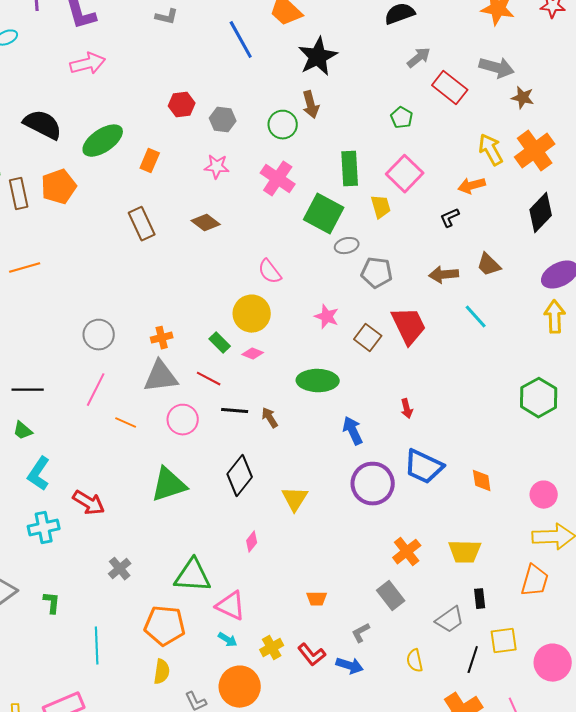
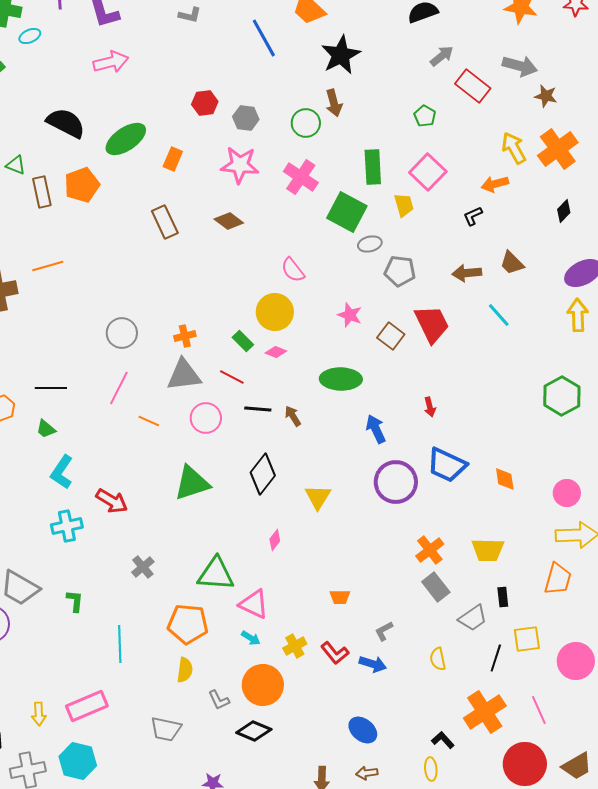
pink star: (217, 167) -> (240, 165), size x1.5
black diamond: (541, 213) -> (564, 211), size x0.6
gray rectangle: (391, 596) -> (436, 587), moved

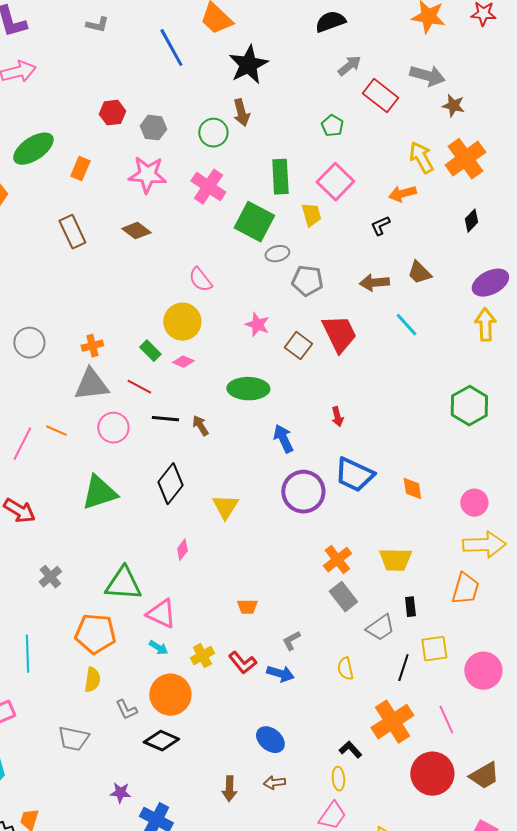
pink line: (119, 388) -> (22, 444), moved

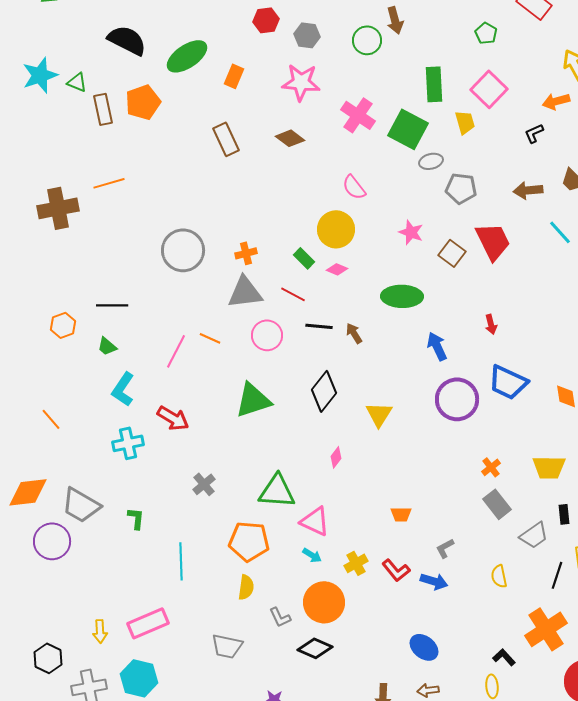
pink cross: (208, 187) -> (358, 115), moved
gray circle: (29, 343) -> (183, 250), size x1.4
orange cross: (337, 560) -> (491, 467), size x0.7

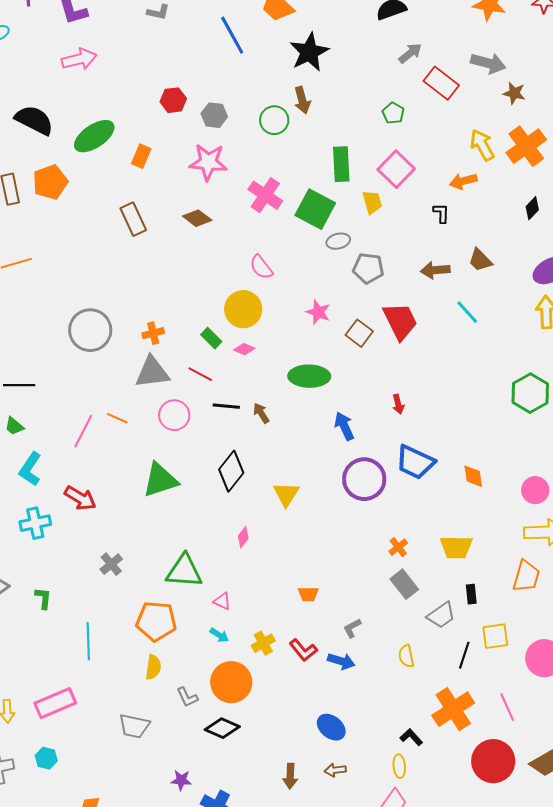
black L-shape: (534, 133) -> (441, 213), turned 115
pink triangle: (315, 521) -> (222, 601), size x0.6
cyan hexagon: (139, 678) -> (46, 758), size x0.6

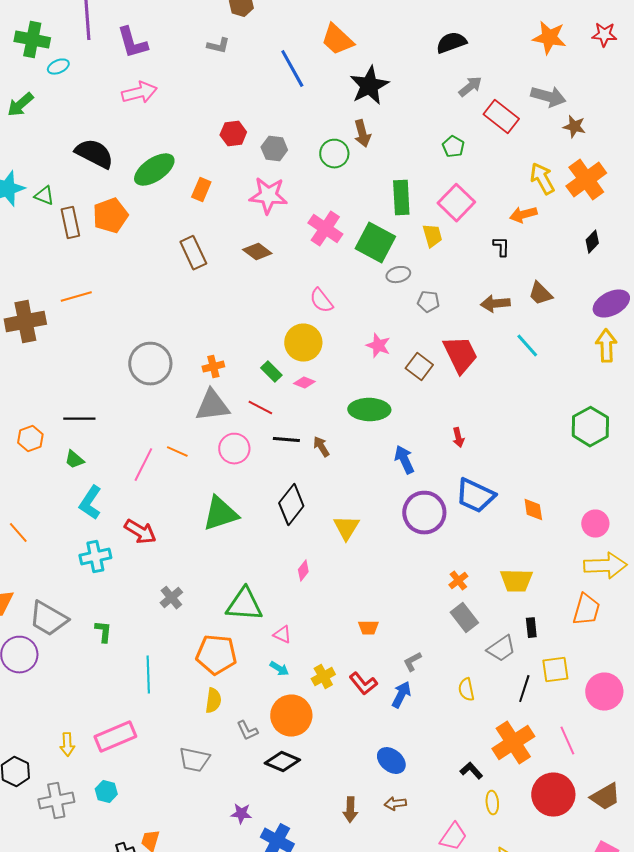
gray pentagon: (368, 268) -> (428, 302), size x0.7
blue arrow: (341, 661) -> (401, 695), turned -80
yellow ellipse: (399, 766) -> (492, 803), moved

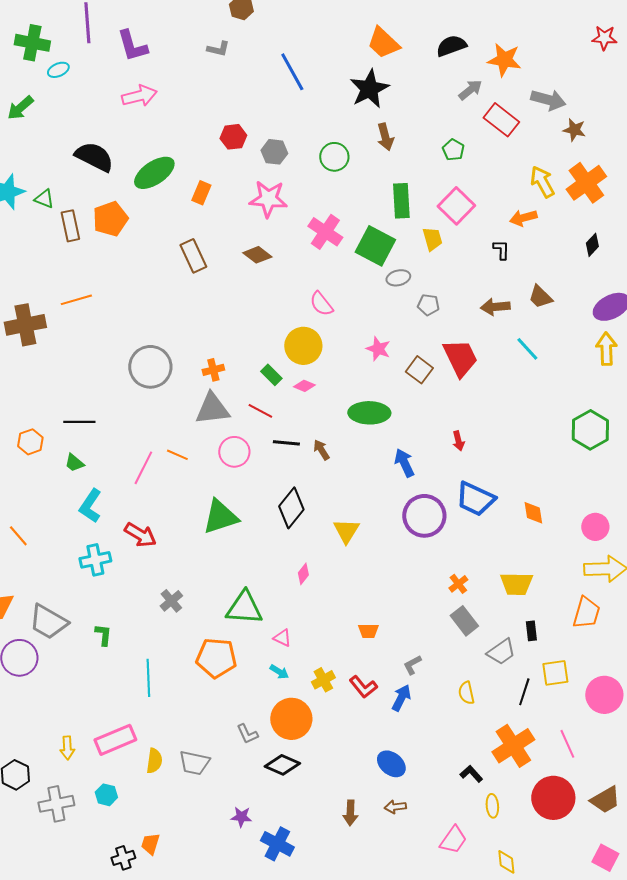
orange star: (549, 38) -> (504, 60), moved
orange trapezoid: (337, 40) -> (383, 43), moved
brown arrow: (362, 134) -> (385, 137), moved
yellow semicircle: (213, 701) -> (154, 761), moved

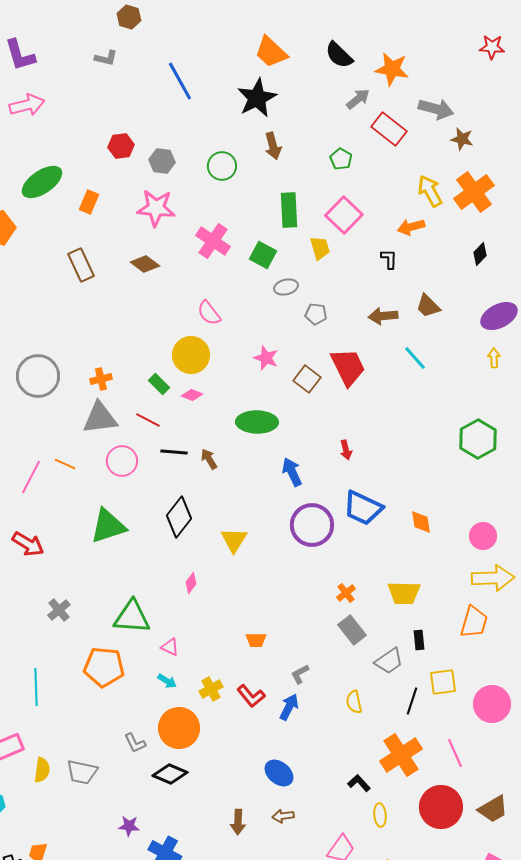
black semicircle: (451, 46) -> (339, 55), turned -116
green square: (375, 246) -> (263, 255), size x0.7
yellow arrow: (606, 349) -> (494, 358), size x0.6

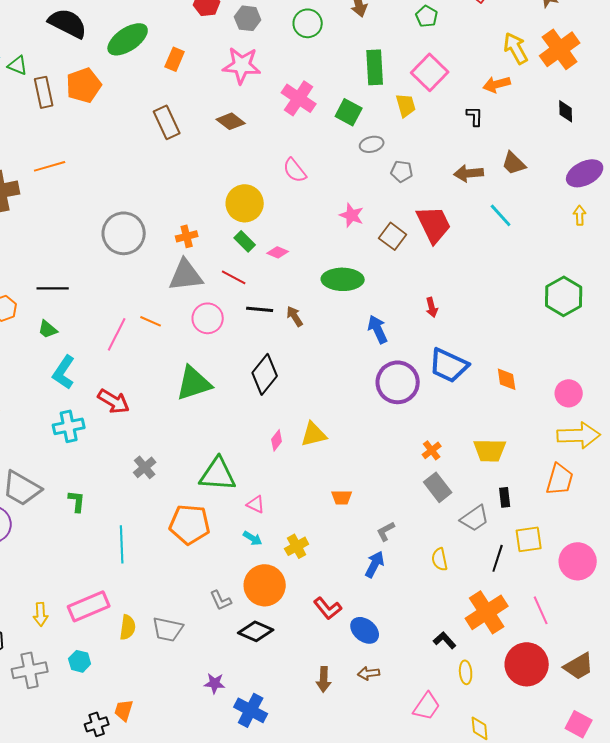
black diamond: (480, 254) -> (566, 111), turned -45
yellow circle: (191, 355) -> (245, 203), moved
yellow triangle: (234, 540) -> (314, 434), moved, turned 44
red L-shape: (251, 696) -> (328, 608), moved

